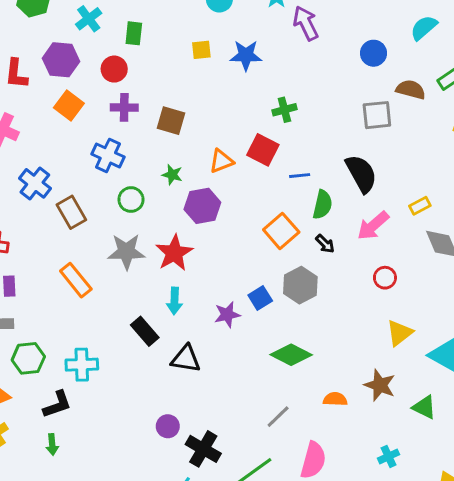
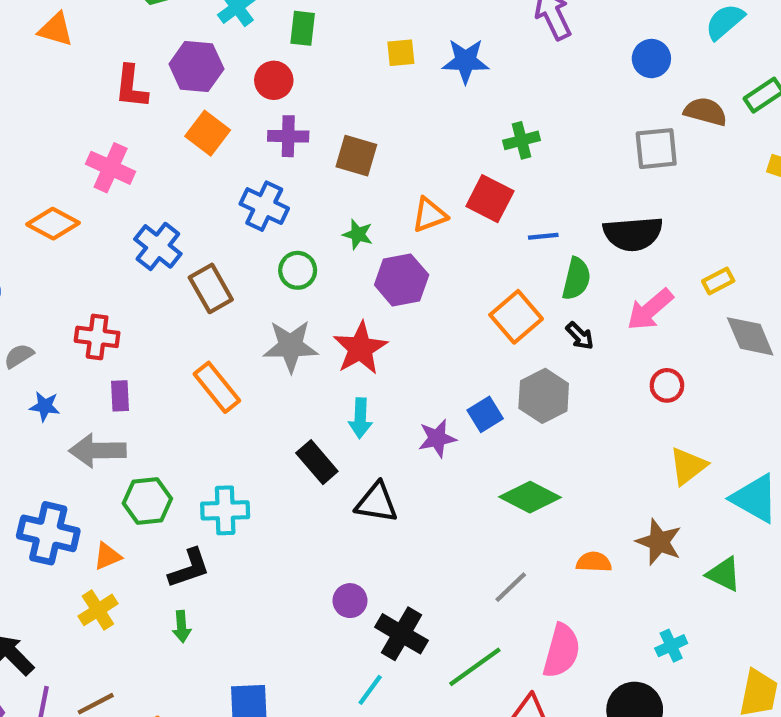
black semicircle: (361, 174) -> (633, 234), turned 114

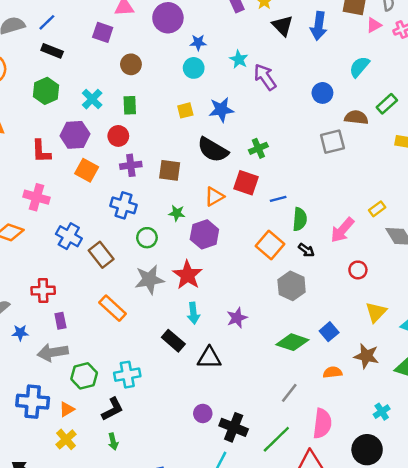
black semicircle: (633, 234) -> (213, 150), moved, turned 44
blue square: (485, 414) -> (329, 332), moved

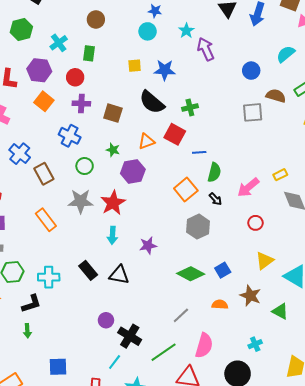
black rectangle: (173, 341) -> (88, 270), moved

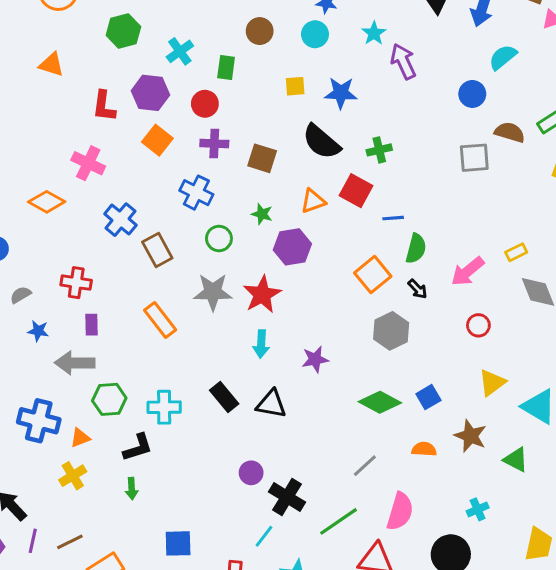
brown circle: (96, 19) -> (260, 31), moved
cyan semicircle: (286, 54) -> (503, 57), moved

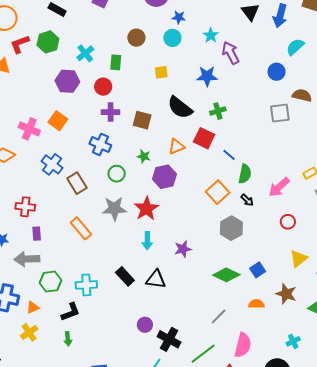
blue star: (341, 93) -> (207, 76), moved
red L-shape: (104, 106) -> (20, 44), moved, turned 65
orange square: (157, 140) -> (58, 121), moved
blue line: (393, 218) -> (229, 155), turned 48

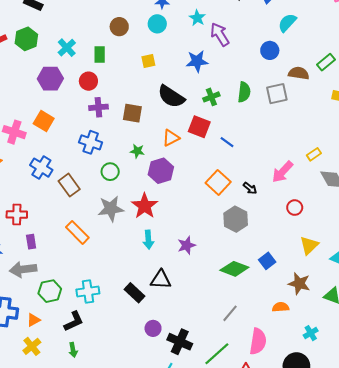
green semicircle: (245, 174) -> (244, 92), moved
black rectangle: (125, 276) -> (134, 293), moved
orange semicircle: (256, 304) -> (281, 307), moved

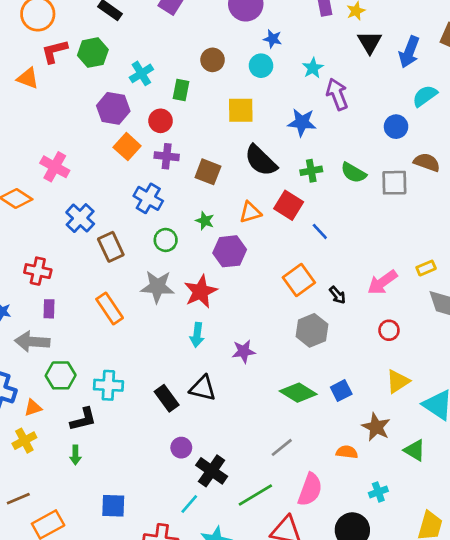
yellow square: (148, 61) -> (241, 110), size x1.5
green semicircle: (244, 92) -> (353, 173), turned 102
orange square: (44, 121) -> (127, 147), moved

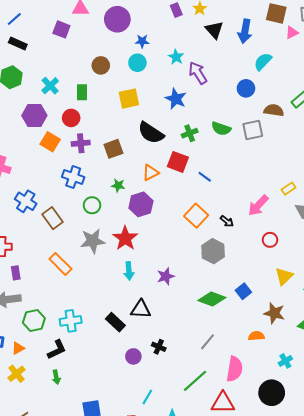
blue star: (302, 122) -> (176, 99), turned 30
brown square: (208, 172) -> (113, 149), turned -30
black cross: (212, 471) -> (159, 347), moved, size x0.6

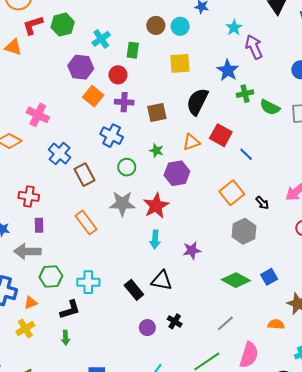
cyan circle: (137, 63) -> (180, 26), moved
black semicircle: (151, 133) -> (197, 102), turned 76
green cross: (190, 133) -> (245, 94), moved

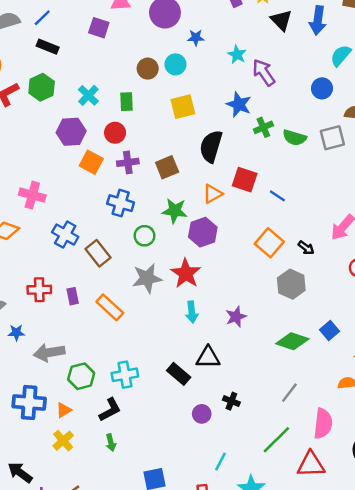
green star: (156, 151) -> (175, 211), size x1.5
purple rectangle: (39, 225) -> (73, 296), moved

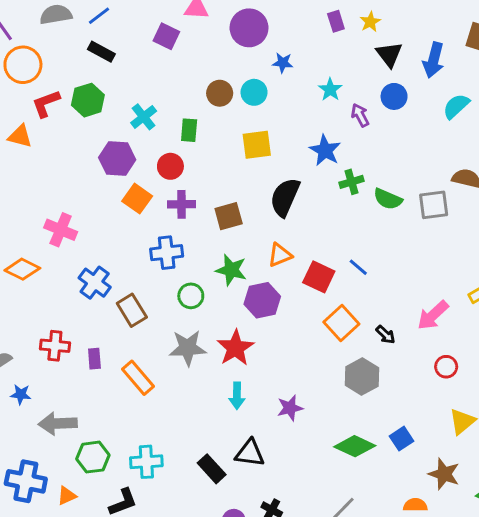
purple arrow: (264, 72) -> (360, 115), size x0.7
blue circle: (322, 88) -> (394, 96), moved
red square: (245, 180) -> (319, 277), moved
blue cross: (121, 203) -> (167, 253), turned -30

